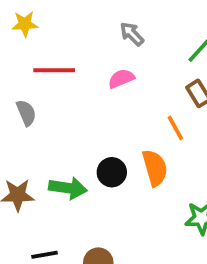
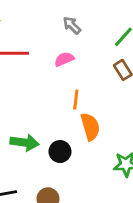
orange line: (175, 128) -> (76, 100), moved, turned 36
black circle: (112, 172) -> (60, 152), moved

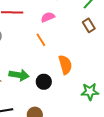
orange line: (76, 100) -> (41, 40), moved, turned -40

